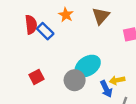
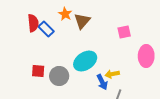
brown triangle: (101, 16) -> (82, 21), moved
red square: (36, 77) -> (38, 71), turned 32
gray circle: (75, 80) -> (59, 76), moved

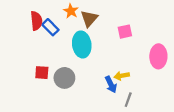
pink square: (124, 32) -> (125, 32), moved
cyan ellipse: (85, 61) -> (82, 44), moved, turned -65

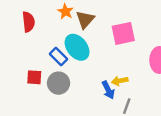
blue rectangle: (50, 27) -> (59, 56), moved
pink square: (125, 32) -> (123, 33), size x1.5
cyan ellipse: (82, 44) -> (77, 47), turned -30

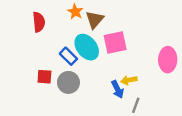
pink square: (123, 33) -> (115, 43), moved

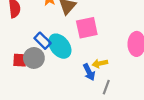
cyan ellipse: (87, 47) -> (60, 46), moved
gray circle: (68, 82) -> (34, 58), moved

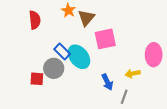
red square: (20, 60) -> (37, 79), moved
yellow arrow: (100, 63) -> (133, 74), moved

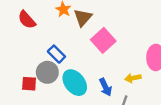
red semicircle: (35, 20) -> (27, 20), turned 144
pink square: (105, 39) -> (103, 40), turned -30
cyan ellipse: (79, 57) -> (75, 83), moved

